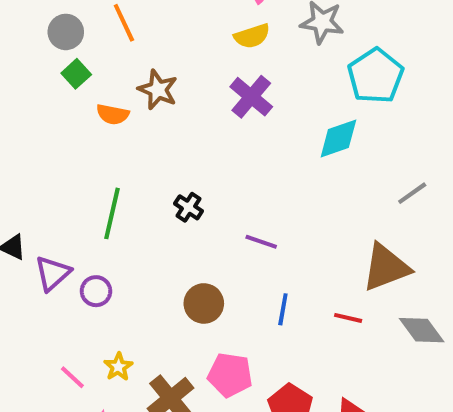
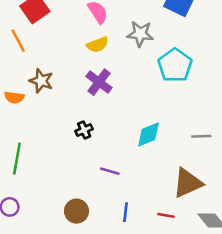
cyan diamond: (338, 138) -> (148, 134), moved
gray line: (412, 193) -> (201, 136), turned 36
black cross: (188, 207) -> (84, 130), moved, turned 35

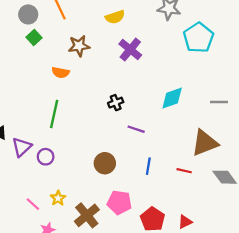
yellow semicircle: (98, 45) -> (115, 17), moved
brown star: (41, 81) -> (79, 46), turned -30
orange semicircle: (14, 97) -> (61, 73), moved
black cross: (84, 130) -> (116, 103), moved

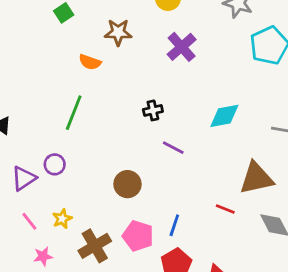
purple triangle: (22, 147) -> (24, 178), moved
blue line: (148, 166) -> (174, 225), moved

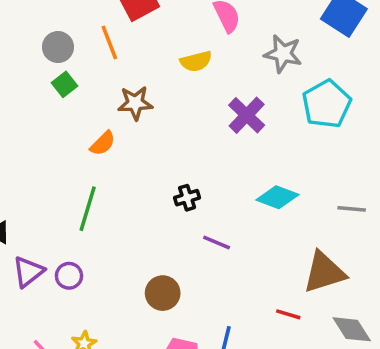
purple cross: (182, 47) -> (247, 115), moved
orange semicircle: (90, 62) -> (103, 143), turned -60
cyan diamond: (224, 116) -> (277, 197), turned 36
purple triangle: (24, 178) -> (28, 272), moved

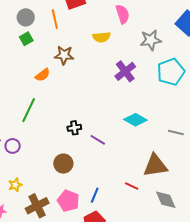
gray star: (283, 54) -> (151, 40), turned -30
black cross: (187, 198) -> (74, 128), moved

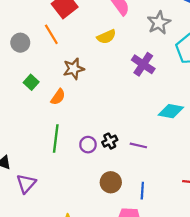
green square: (26, 39) -> (31, 82), moved
purple circle: (13, 146) -> (88, 145), moved
blue line: (95, 195) -> (142, 191), moved

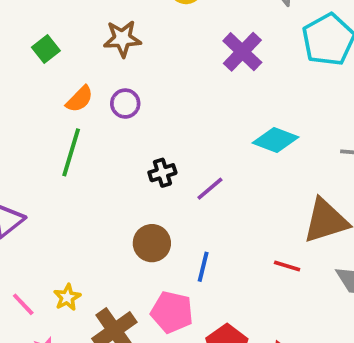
orange semicircle: (58, 97) -> (80, 99), moved
purple circle: (88, 145) -> (125, 104), moved
purple line: (138, 145) -> (210, 189), turned -63

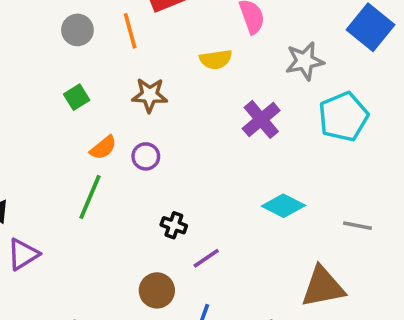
black cross: (162, 173) -> (174, 225), turned 30
purple line: (210, 189) -> (206, 258), moved

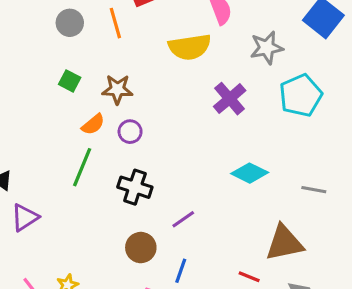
yellow semicircle: (216, 59) -> (190, 47), size x1.5
brown star: (150, 95) -> (117, 89), moved
green square: (77, 97) -> (70, 81), turned -30
black cross: (174, 225) -> (135, 187), moved, size x1.5

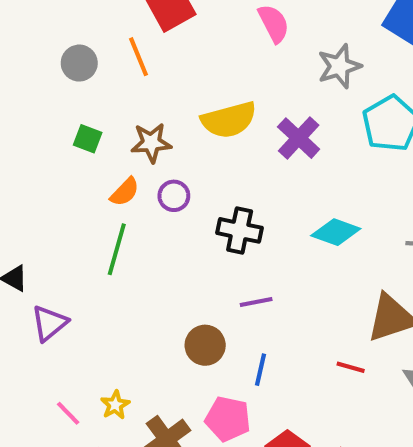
yellow semicircle: (190, 47) -> (229, 120), moved
black cross: (135, 187) -> (240, 230), moved
purple line: (183, 219) -> (256, 302), turned 30

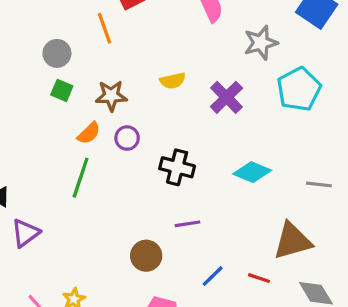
gray circle: (79, 63) -> (57, 53), moved
yellow semicircle: (229, 120) -> (173, 81), size x0.6
blue line: (261, 370) -> (213, 276), moved, turned 30

